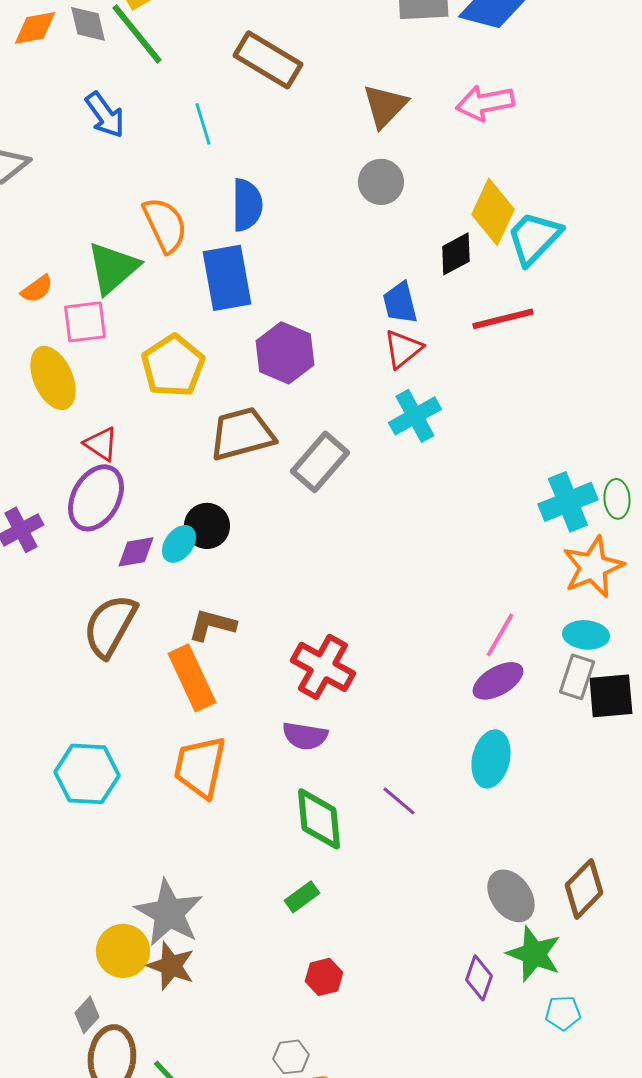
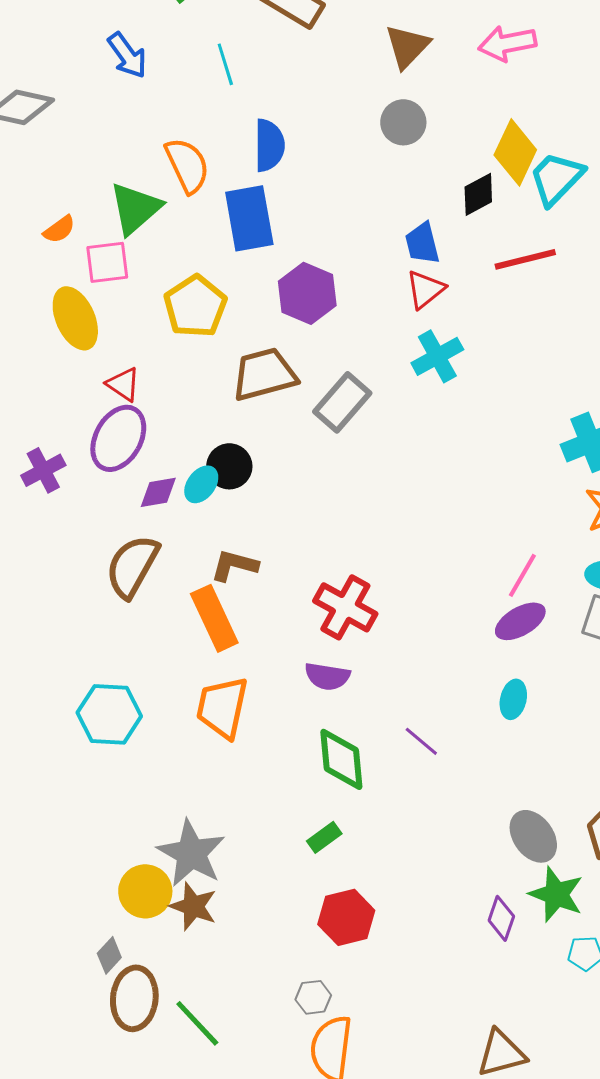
cyan ellipse: (491, 759) -> (513, 699), size x0.7
red hexagon: (324, 977) -> (346, 917), size x1.5

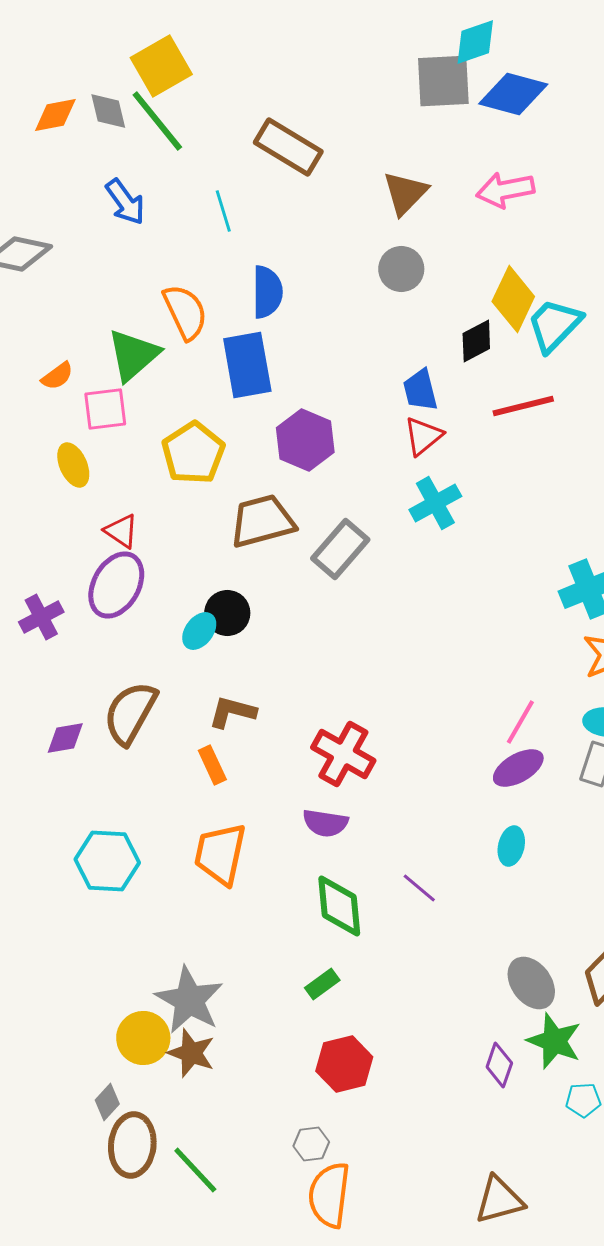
yellow ellipse: (75, 318) -> (73, 465), size x0.7
purple diamond: (158, 492) -> (65, 738), moved
orange rectangle: (214, 618) -> (212, 765), size x0.6

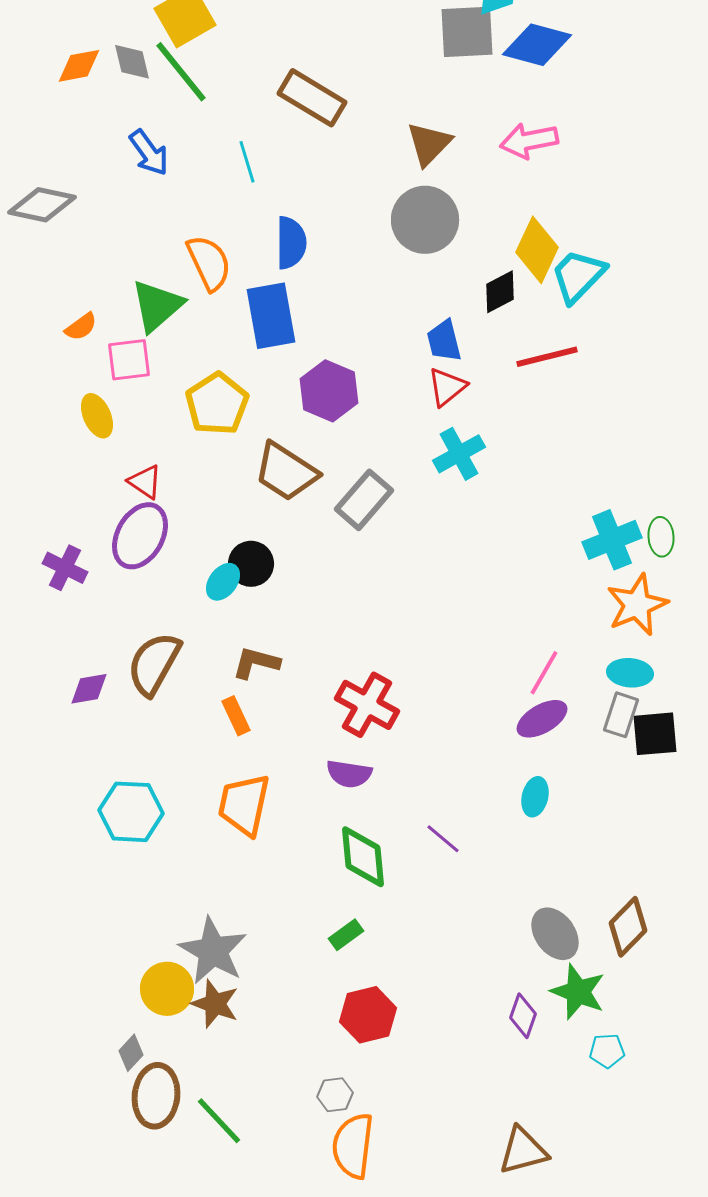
gray circle: (401, 269) -> (425, 220), size x1.5
brown trapezoid: (262, 521) -> (286, 472), turned -132
purple cross: (41, 617) -> (65, 568), turned -36

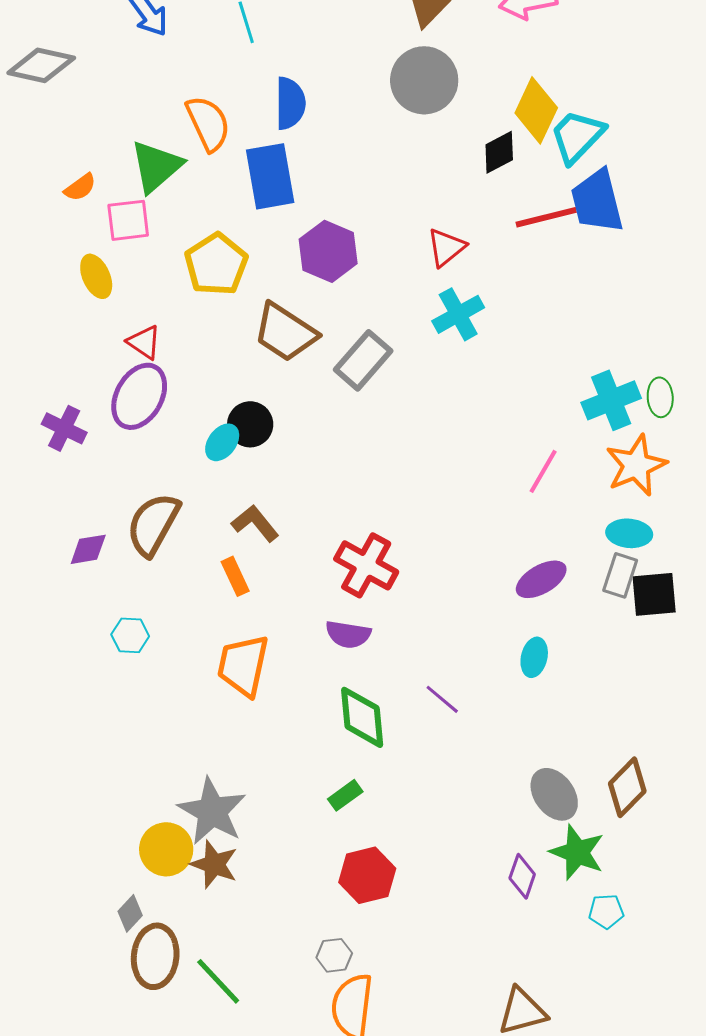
blue trapezoid: (444, 341) -> (597, 201), moved, size x1.5
brown L-shape: (256, 663) -> (255, 523), turned 36
pink line: (544, 673) -> (543, 471), moved
cyan hexagon: (131, 812) -> (130, 635), moved, size x0.6

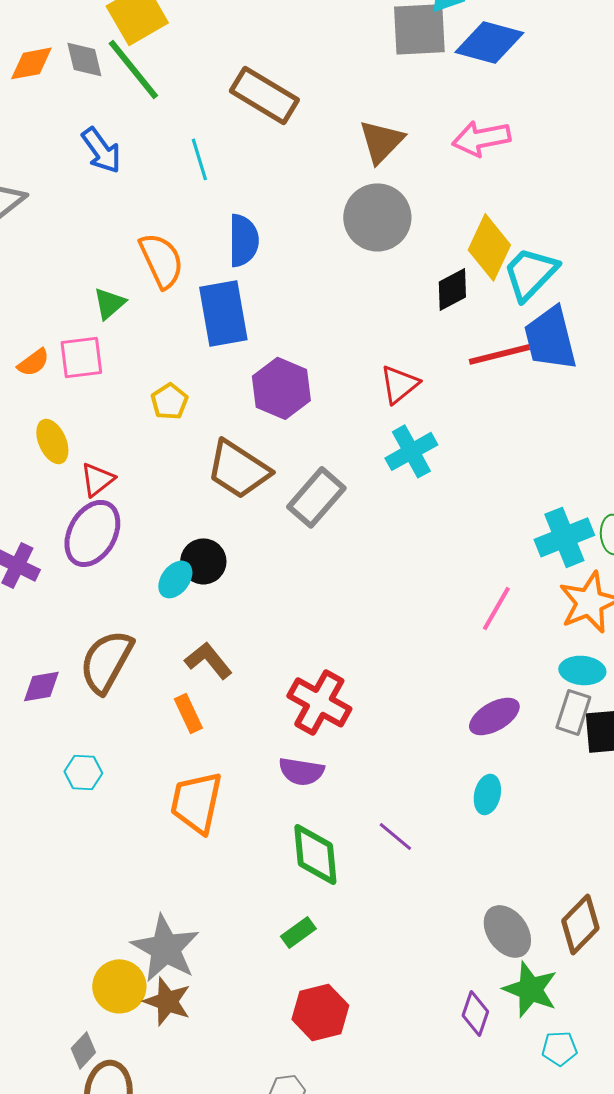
green triangle: (156, 166) -> (109, 303), size x0.6
orange semicircle: (80, 187) -> (33, 362), moved
yellow pentagon: (216, 264) -> (169, 401), size x0.6
yellow ellipse: (96, 276) -> (52, 441), moved
red triangle: (144, 342) -> (97, 479), turned 48

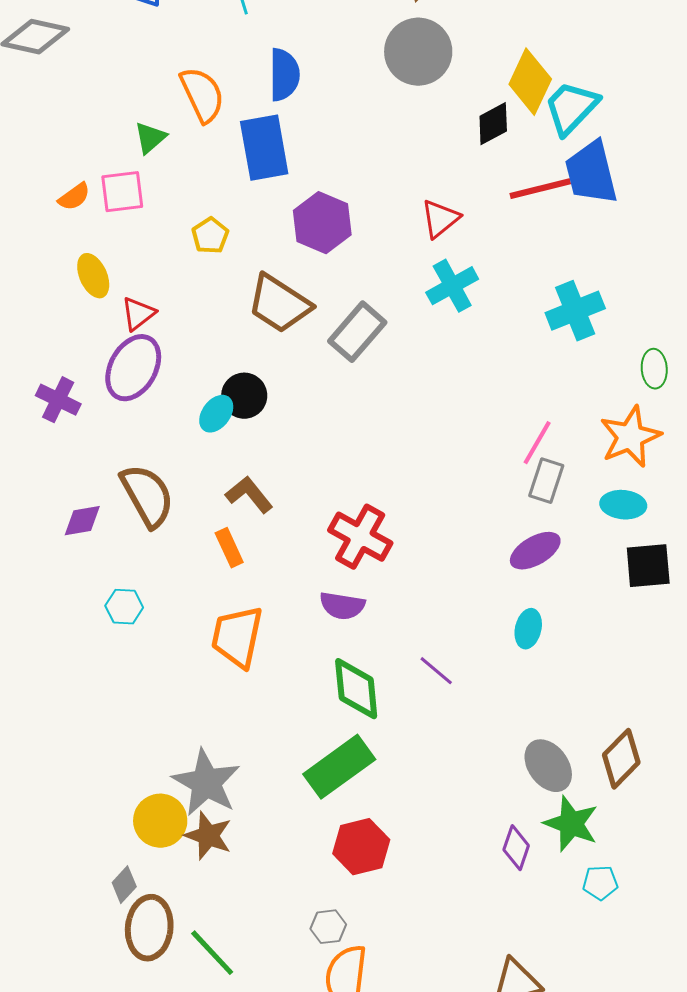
cyan cross: (564, 537) -> (575, 311), moved
brown semicircle: (106, 661) -> (147, 496), turned 122
gray rectangle: (573, 712) -> (546, 481), moved
green rectangle: (298, 932) -> (339, 767), size x2.0

